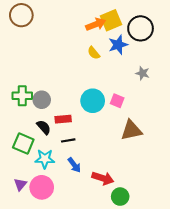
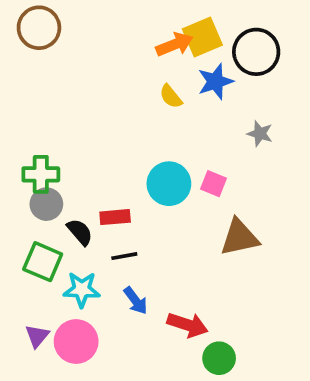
gray circle: (42, 100) -> (46, 204), moved

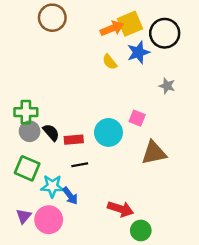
brown circle: (39, 28) -> (52, 18), moved
cyan circle: (169, 184) -> (108, 132), moved
black semicircle: (80, 232) -> (51, 132), moved
blue arrow: (136, 301) -> (70, 196), moved

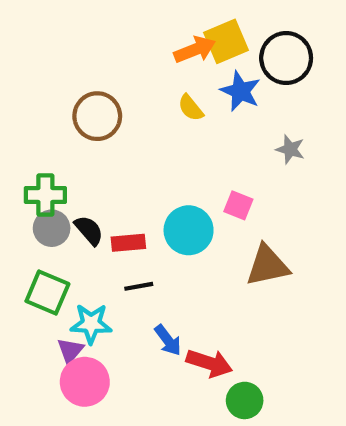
brown circle: (52, 18) -> (97, 116), moved
blue star: (138, 52) -> (240, 91), turned -30
blue arrow: (70, 196) -> (168, 340), moved
purple triangle: (24, 216) -> (70, 351), moved

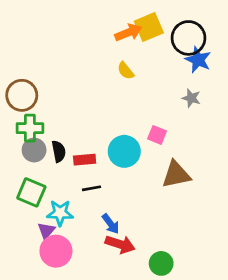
blue star: (240, 91) -> (198, 60), moved
brown circle: (97, 116) -> (22, 95), moved
black semicircle: (89, 230) -> (59, 151), turned 30
red arrow: (209, 363) -> (120, 244), moved

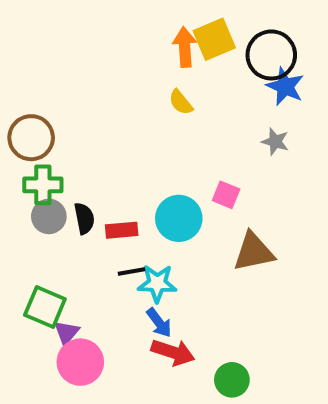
orange arrow: (128, 32) -> (185, 47), turned -72
green square: (31, 192) -> (45, 307), moved
cyan star: (60, 213) -> (157, 283), moved

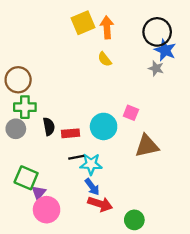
yellow square: (214, 39) -> (83, 23), moved
gray star: (275, 142) -> (156, 68), moved
gray circle: (49, 216) -> (16, 129), moved

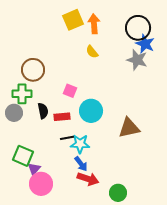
gray star: (156, 68) -> (137, 60), size x1.5
brown circle: (18, 80) -> (33, 70), moved
pink square: (131, 113) -> (70, 91), moved

